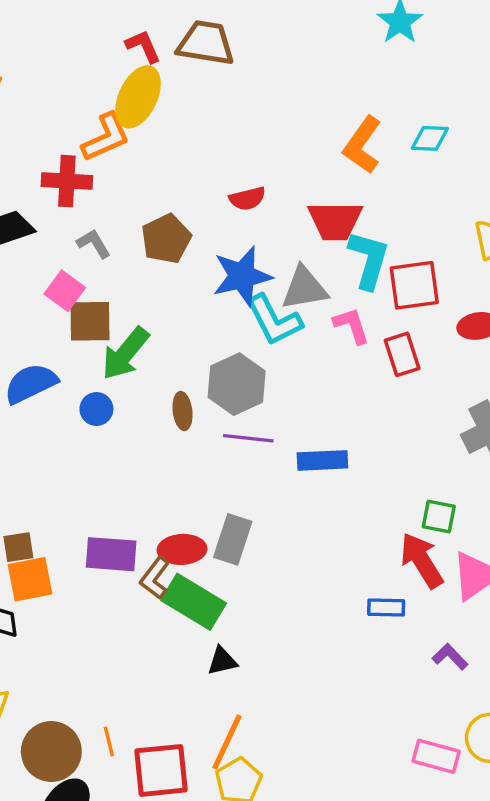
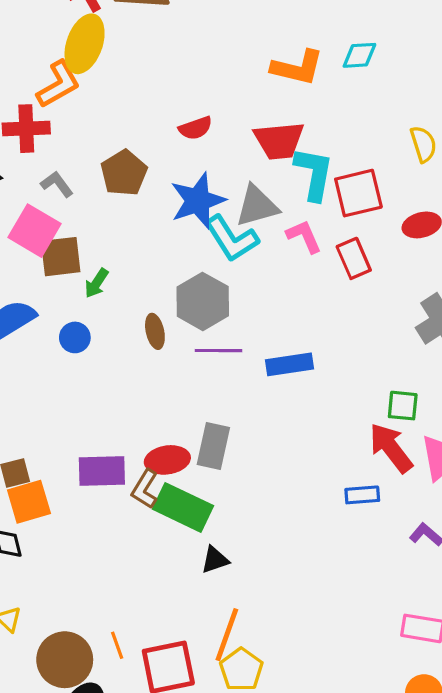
orange L-shape: (362, 145) -> (297, 68), turned -106
pink square: (65, 291) -> (34, 231), size x1.4
green arrow: (125, 353) -> (97, 283), size x0.6

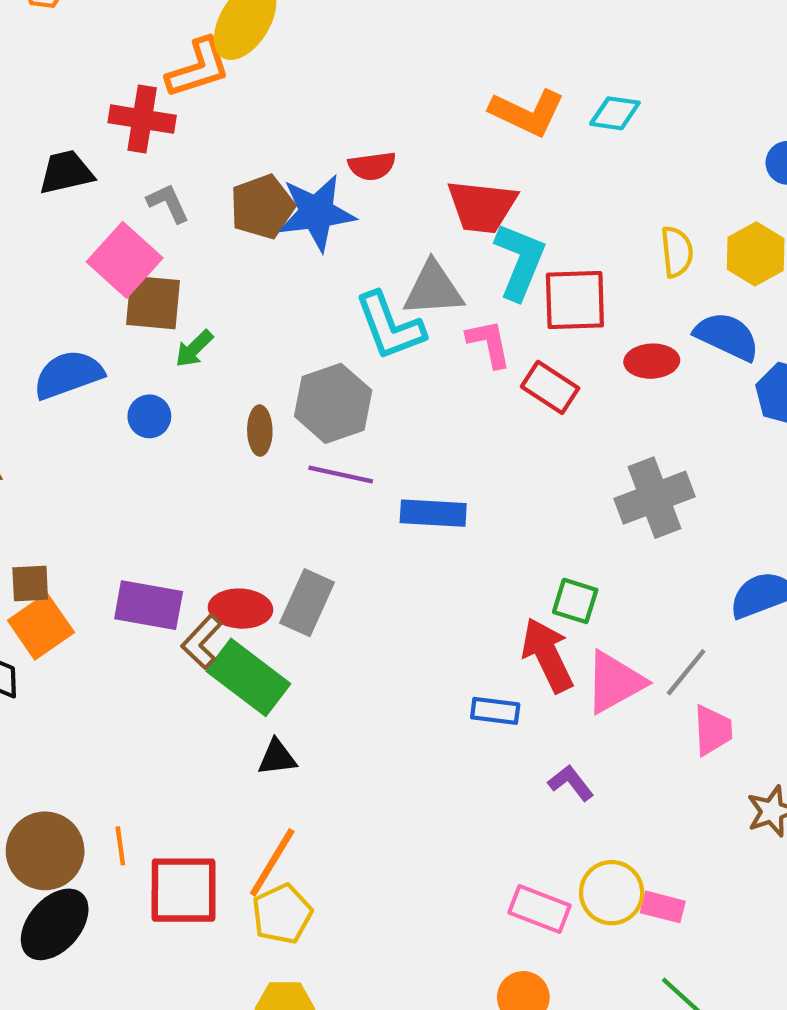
blue star: (198, 201) -> (316, 213), moved
red rectangle: (354, 258) -> (550, 387), turned -45
orange square: (29, 502) -> (41, 626), turned -30

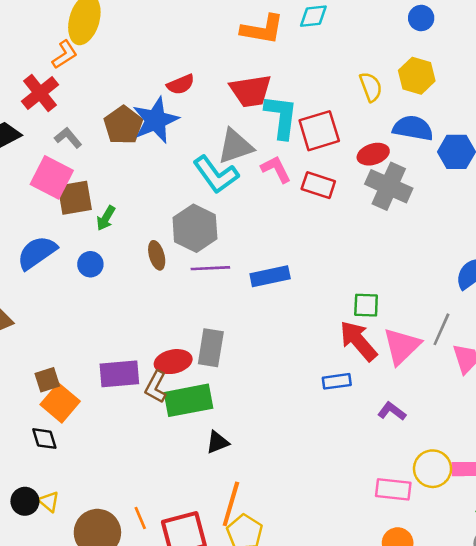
orange L-shape: (198, 68) -> (65, 55), size x0.7
red cross: (142, 119) -> (40, 93), turned -33
gray cross: (654, 498) -> (389, 186), moved, turned -30
green rectangle: (248, 677) -> (188, 400), turned -33

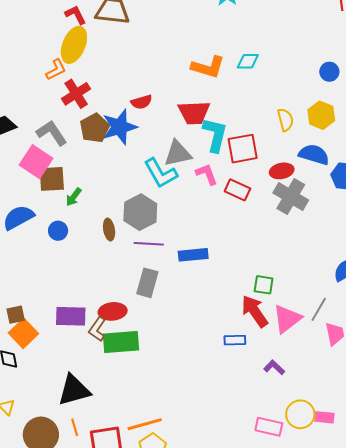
red cross: (40, 93) -> (76, 94), moved
gray L-shape: (68, 138) -> (52, 133), size x1.5
gray rectangle: (211, 348) -> (147, 283), moved
black triangle: (217, 442) -> (74, 390), moved, size x1.8
orange line: (231, 504) -> (145, 424), turned 52

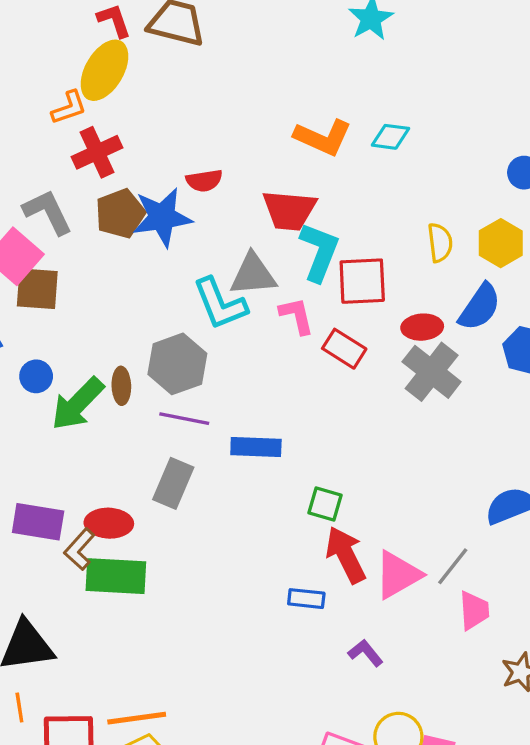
blue semicircle: (314, 154) -> (480, 307), turned 100
green arrow: (74, 197) -> (78, 404), moved, size x1.8
green square: (264, 285) -> (325, 504), moved

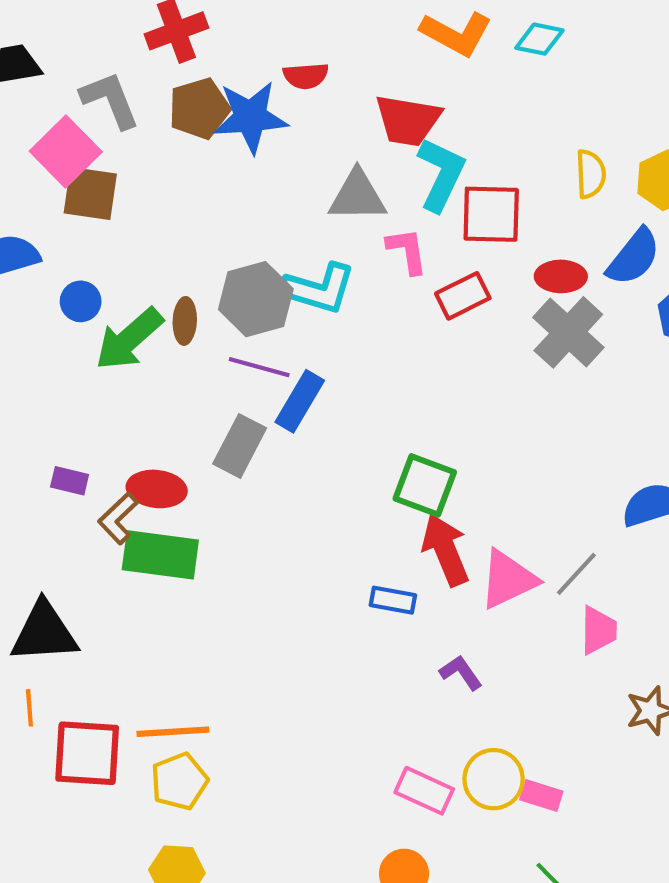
cyan L-shape: (220, 304) -> (319, 289), moved, turned -56
red rectangle: (344, 349) -> (463, 296), turned -63
blue rectangle: (256, 447) -> (300, 401), moved, turned -66
green square: (325, 504) -> (425, 485), size x1.4
purple rectangle: (38, 522) -> (70, 481), size x0.6

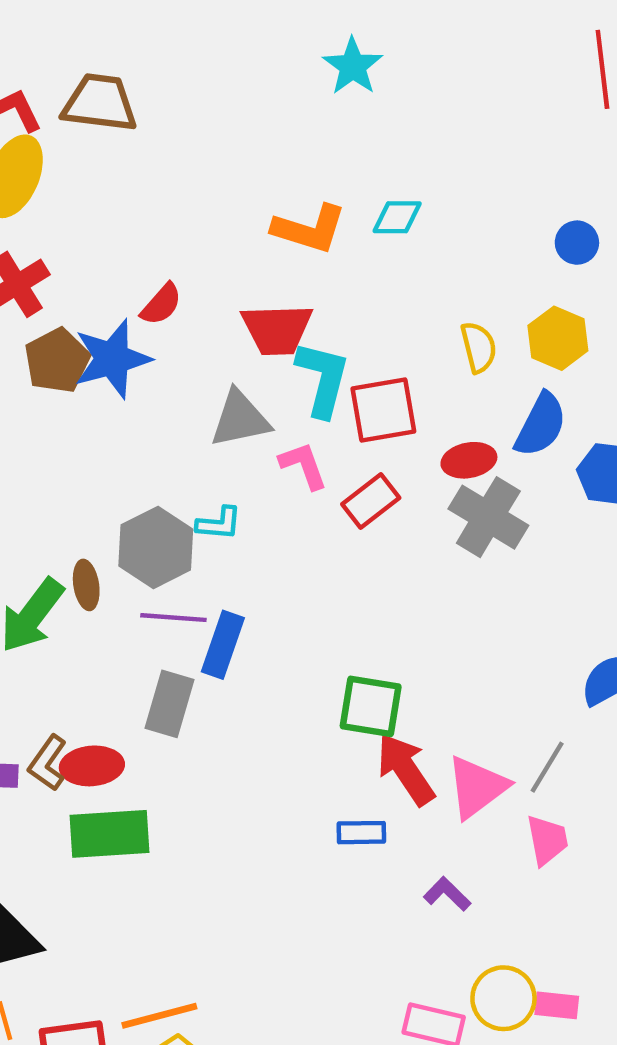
red semicircle: (306, 76) -> (161, 304), turned -33
cyan L-shape: (319, 289) -> (219, 523), size x0.6
brown L-shape: (118, 518) -> (48, 763), moved
pink trapezoid: (598, 630) -> (547, 840), moved

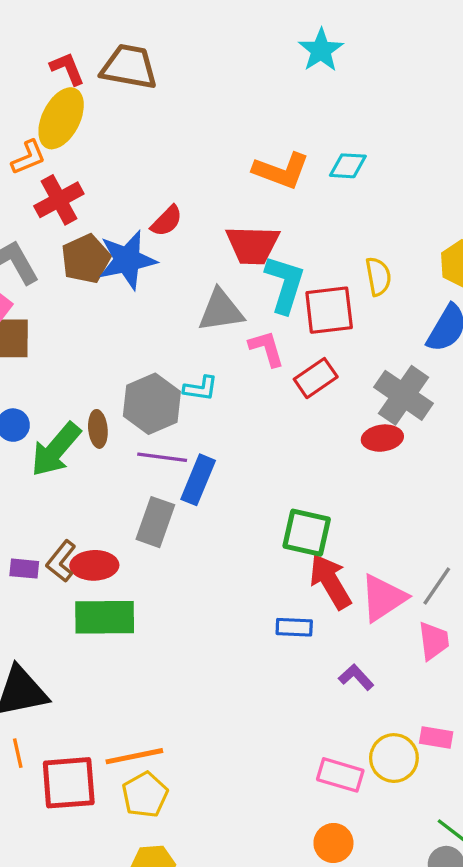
yellow semicircle: (479, 347) -> (378, 276), moved
red ellipse: (469, 460) -> (382, 438), moved
pink rectangle: (557, 1005) -> (436, 737), moved

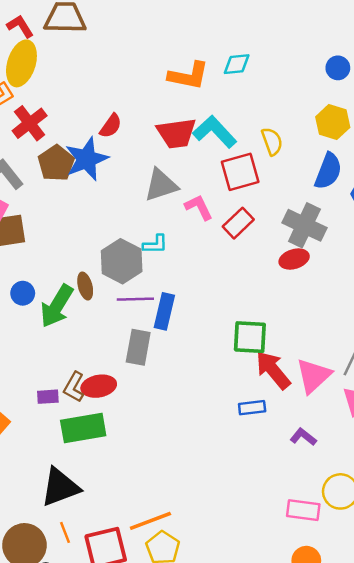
cyan L-shape: (285, 284) -> (215, 132), moved, turned -51
green rectangle: (105, 617) -> (83, 428), moved

